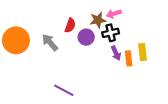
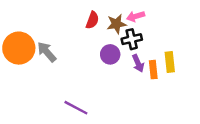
red semicircle: (70, 25) -> (92, 20), moved
purple circle: (86, 37) -> (110, 54), moved
gray arrow: (50, 42) -> (47, 52), moved

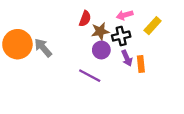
brown star: (116, 24) -> (100, 31), moved
yellow rectangle: (170, 62) -> (153, 26), moved, turned 48
purple line: (76, 108) -> (90, 76), moved

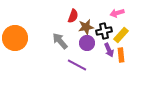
pink arrow: (125, 15) -> (117, 13), moved
yellow rectangle: (153, 26) -> (121, 35), moved
gray arrow: (43, 48) -> (60, 41), moved

